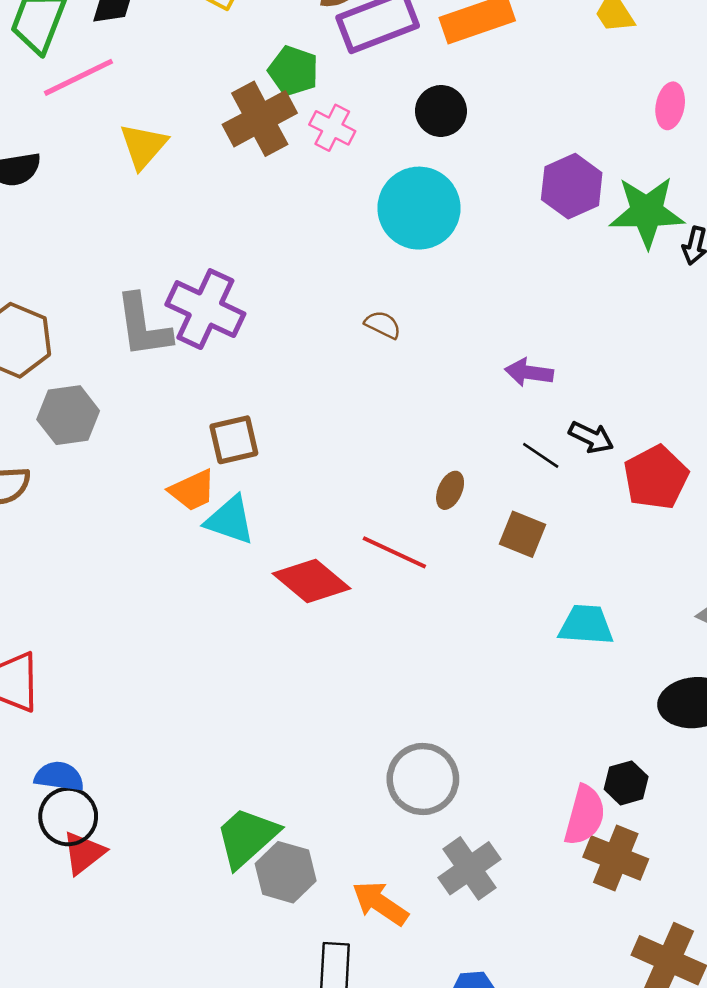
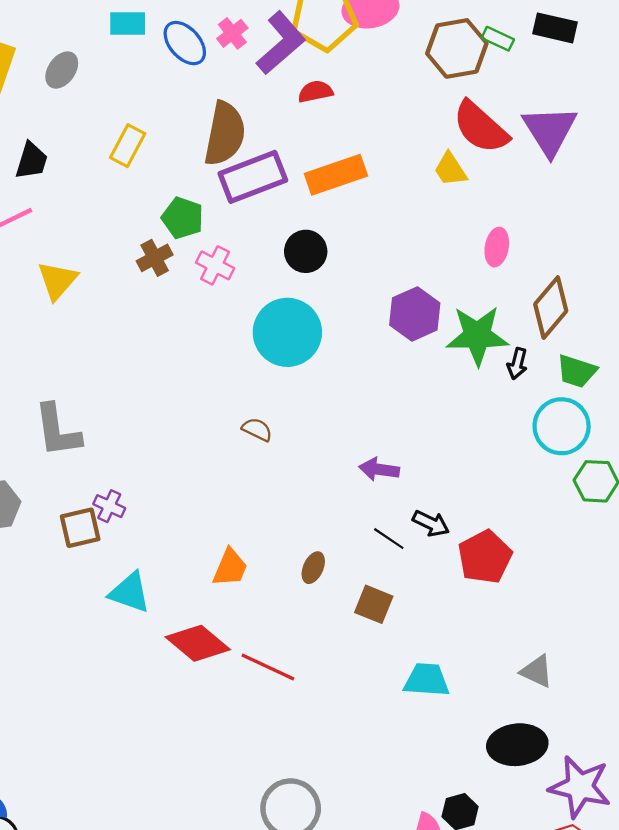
brown cross: (260, 119) -> (155, 258), size x0.6
purple cross: (205, 309) -> (109, 506), moved, size x0.5
brown square: (234, 440) -> (80, 528), moved
orange trapezoid: (192, 490) -> (230, 568), moved, turned -42
red line: (394, 552) -> (268, 667), moved

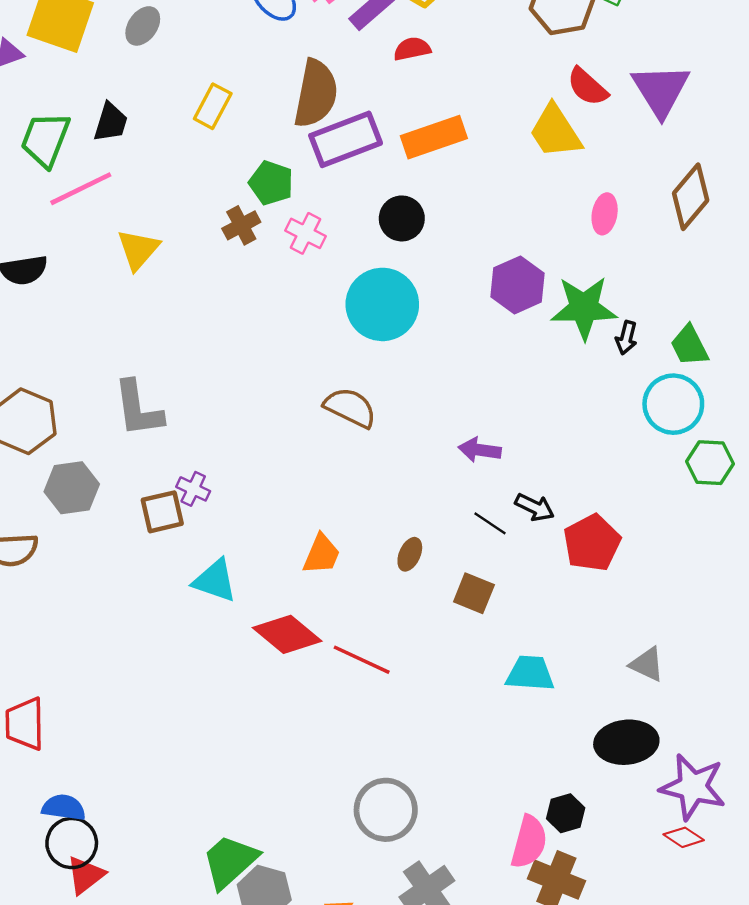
red semicircle: (481, 127) -> (587, 87), size x0.7
yellow trapezoid: (450, 169) -> (555, 131), size x1.5
brown diamond: (551, 308) -> (691, 197), moved
green trapezoid: (577, 371) -> (689, 346), turned 45
brown semicircle: (257, 429) -> (350, 408), size x1.6

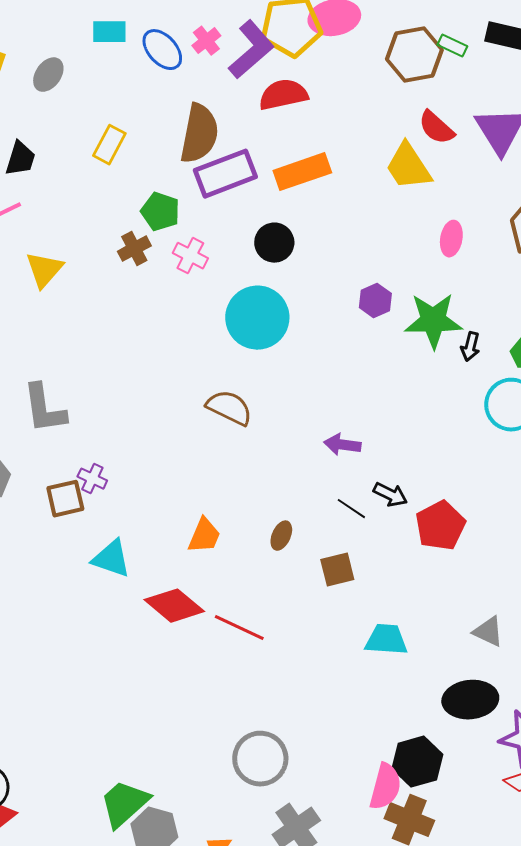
red semicircle: (412, 49) -> (283, 95), size x1.5
purple hexagon: (517, 285) -> (375, 301), size x0.7
brown square: (474, 593) -> (337, 570), turned -36
black hexagon: (566, 813) -> (417, 762), size x1.5

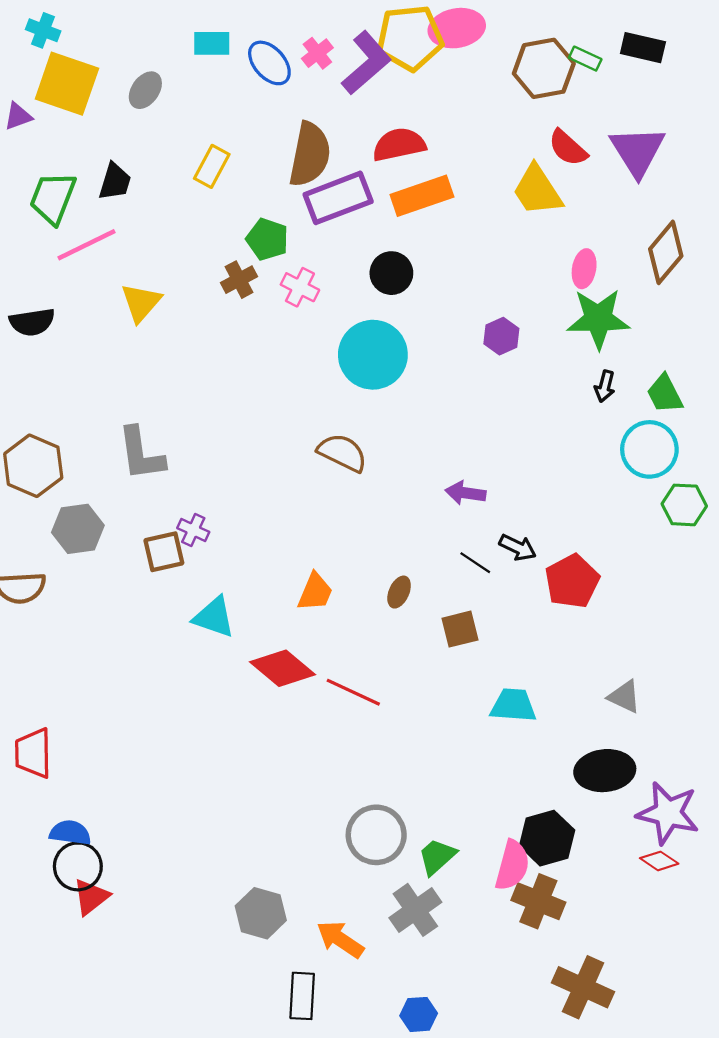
red semicircle: (283, 95) -> (399, 145), moved
green star: (433, 321) -> (598, 319), moved
green trapezoid: (124, 804) -> (437, 857), moved, size x0.7

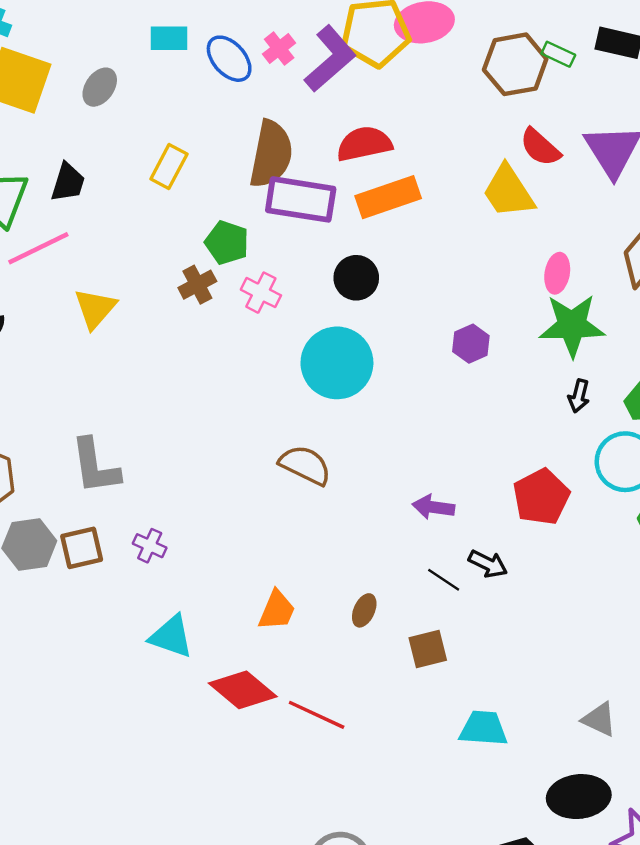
purple rectangle: (338, 198) -> (301, 199), turned 30
brown square: (164, 552) -> (82, 548), moved
red pentagon: (572, 581) -> (541, 497), moved

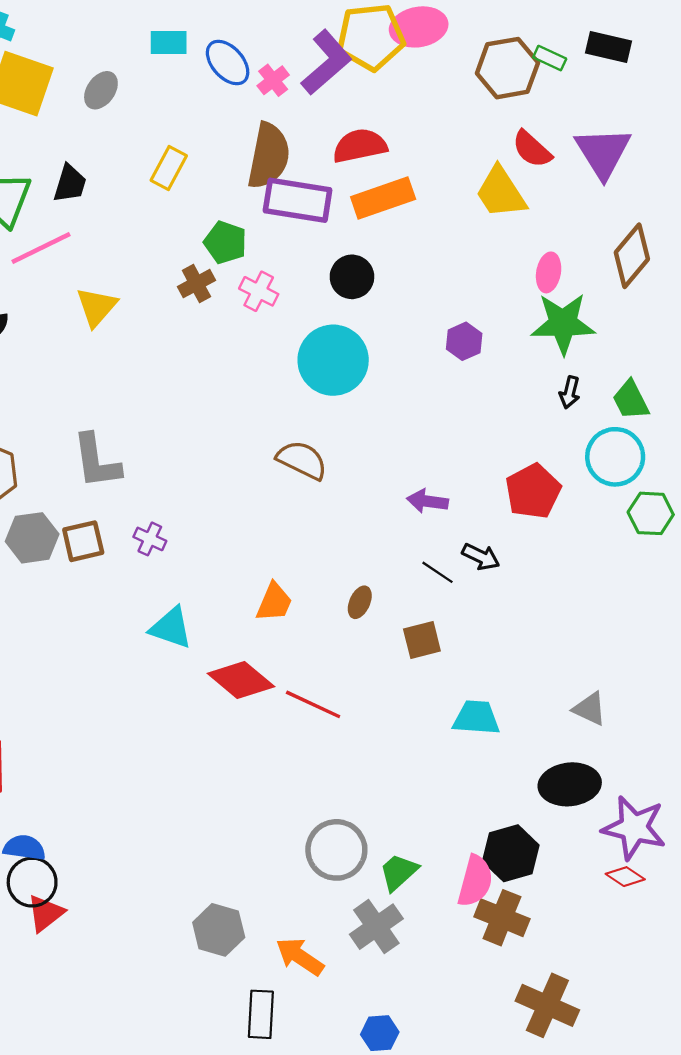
pink cross: (279, 48) -> (273, 80), moved

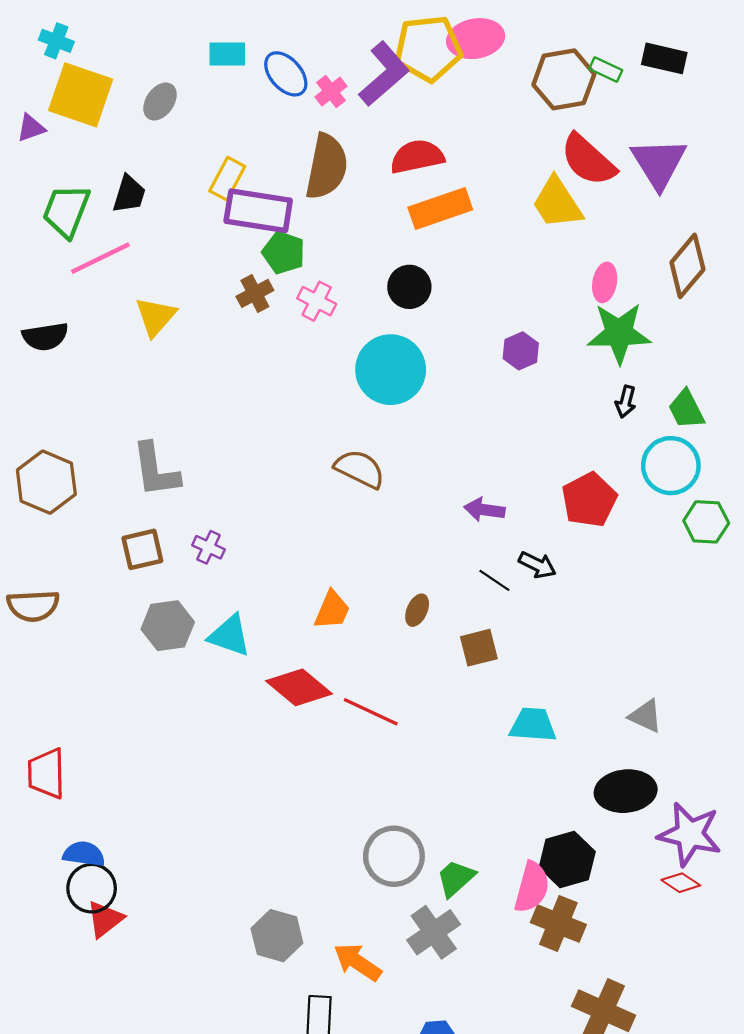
red semicircle: (532, 149) -> (588, 160), size x1.4
purple rectangle: (298, 200) -> (258, 211), moved
gray hexagon: (32, 538) -> (168, 626), moved

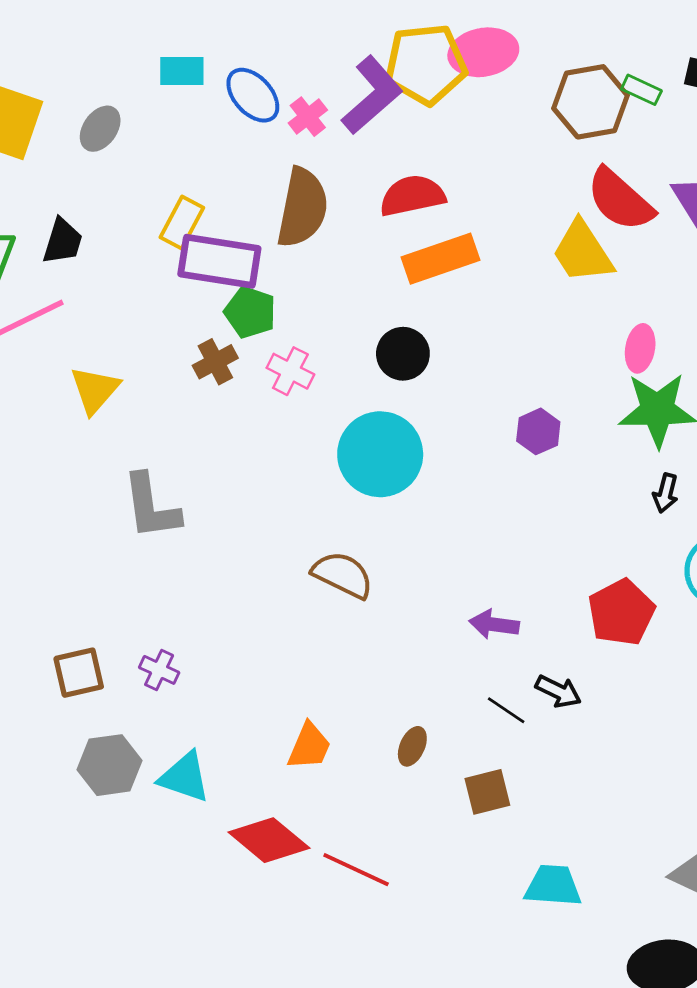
gray L-shape: (156, 470) -> (151, 506), moved

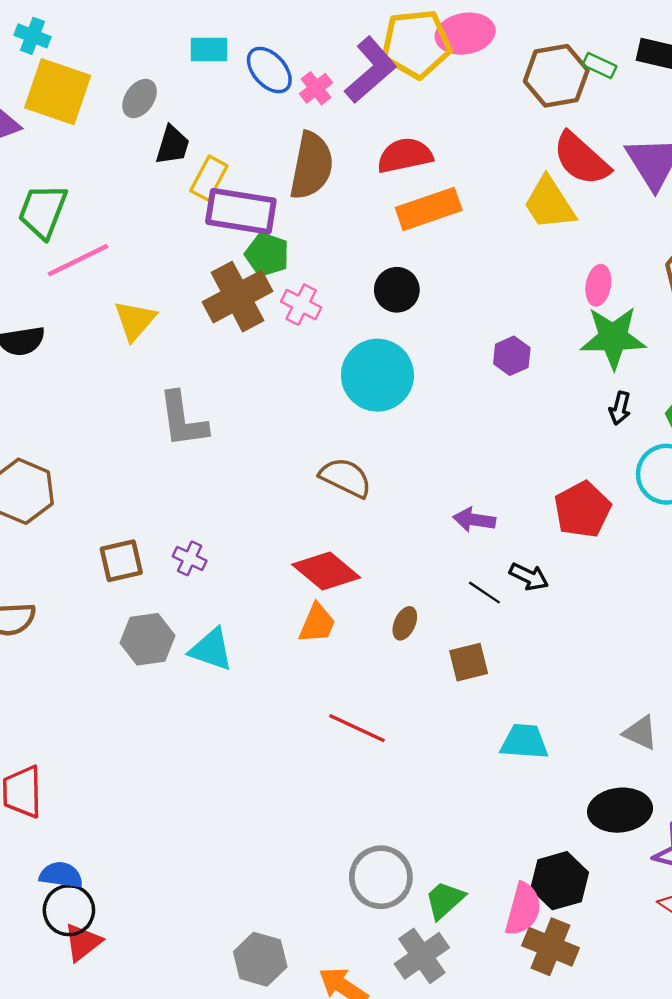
black trapezoid: (63, 241) -> (173, 145), moved
brown cross: (215, 362) -> (237, 297), size x1.8
red diamond: (269, 840) -> (326, 571), moved

